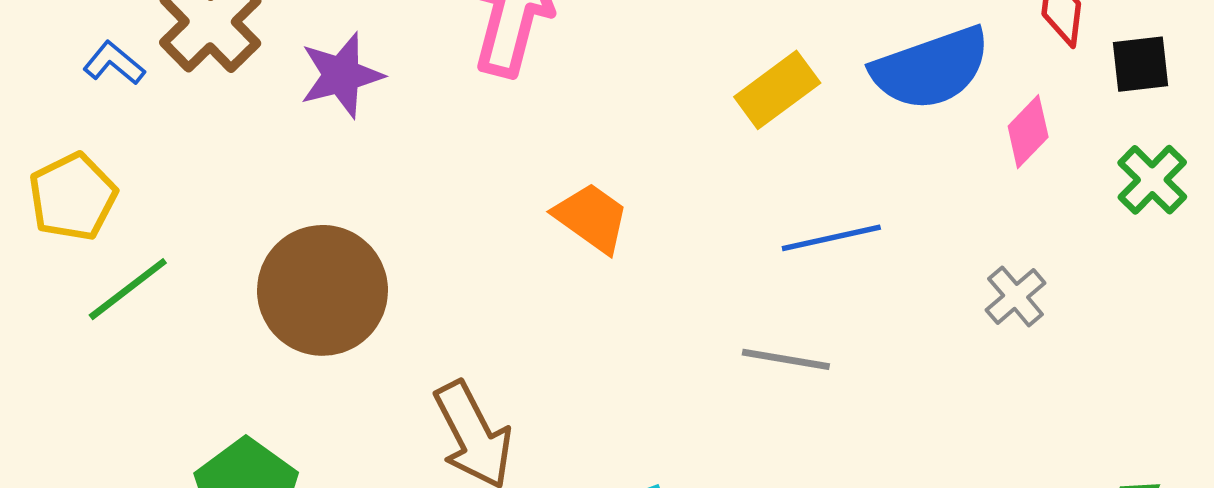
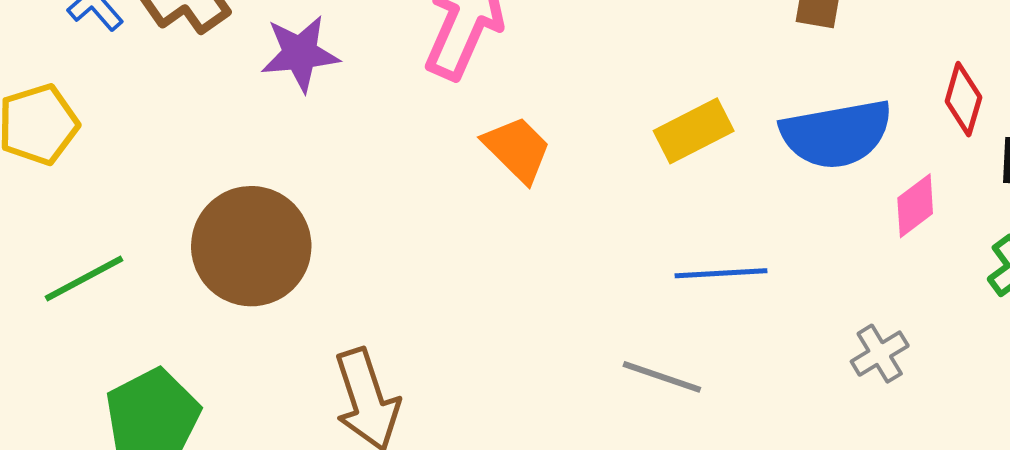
orange trapezoid: (592, 218) -> (517, 149), moved
green line: (128, 289) -> (84, 279), moved

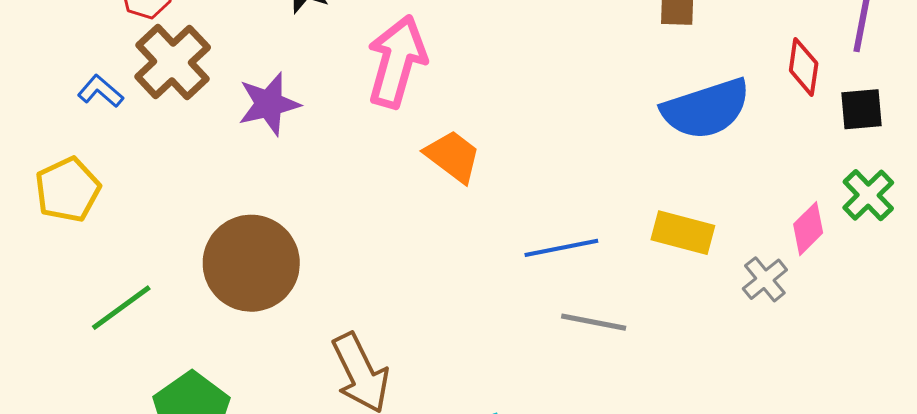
yellow rectangle: (694, 131) -> (683, 233), moved, turned 50
pink diamond: (915, 206) -> (808, 229), moved
blue line: (721, 273) -> (561, 248), moved

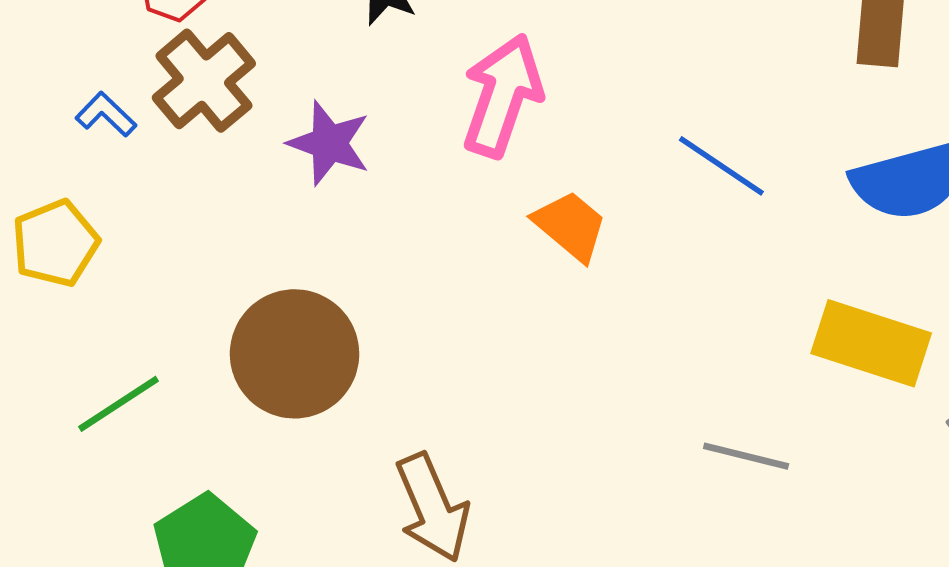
purple star: (269, 104) -> (329, 143), turned 30
yellow rectangle: (683, 233) -> (871, 343), size x1.4
blue line: (561, 248) -> (721, 166), moved, turned 42

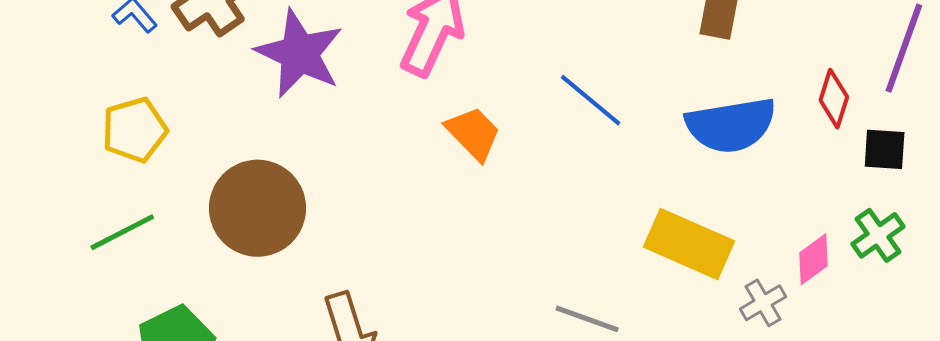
purple star: (329, 143) -> (299, 53), size x1.4
yellow pentagon: (55, 243) -> (135, 130), moved

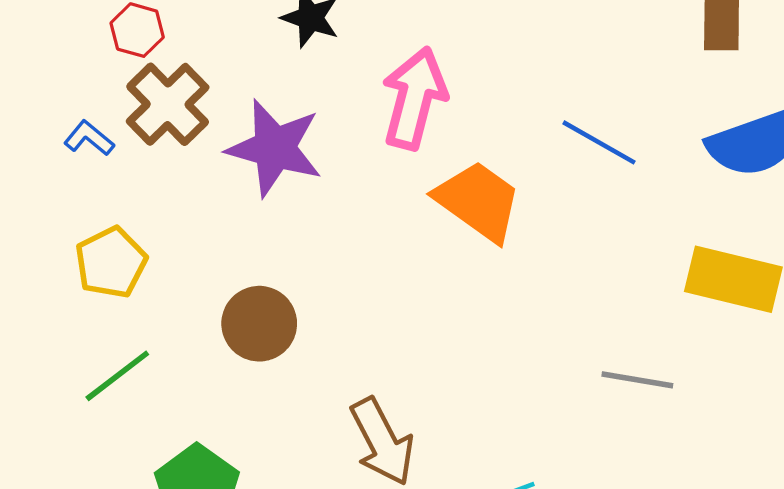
orange trapezoid: (473, 133) -> (478, 201), size x1.4
brown circle: (258, 208) -> (259, 324), size x0.7

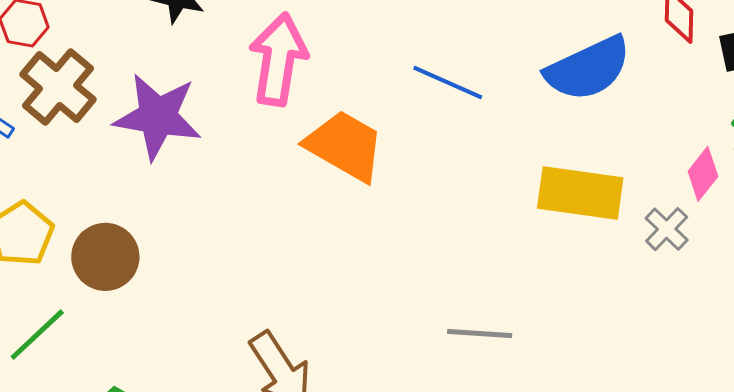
brown circle: (259, 324) -> (105, 257), moved
gray line: (637, 380) -> (480, 334), moved

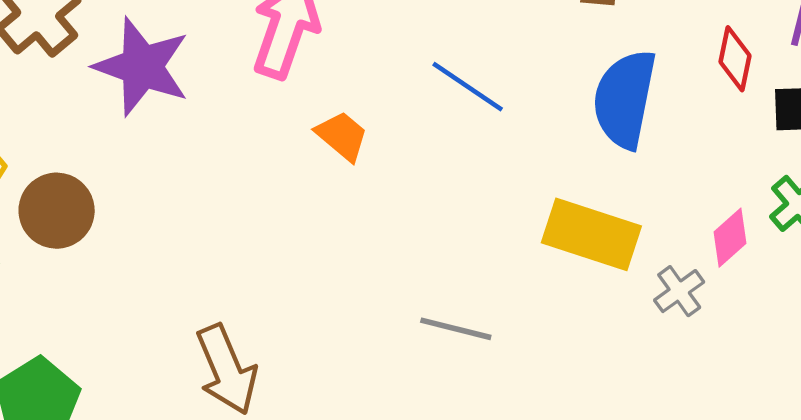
blue semicircle: (588, 69) -> (625, 99), turned 116
orange trapezoid: (345, 146) -> (342, 136), size x0.6
gray line: (480, 334) -> (456, 329), moved

